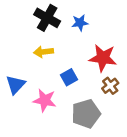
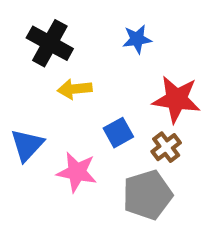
black cross: (47, 18) -> (50, 43), moved
brown cross: (110, 86) -> (166, 147), moved

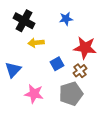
pink star: (77, 172) -> (34, 94), moved

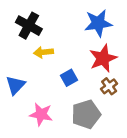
blue star: (66, 19) -> (98, 23), moved, size x1.6
red star: (85, 48) -> (103, 58), turned -30
brown cross: (80, 71) -> (109, 86), moved

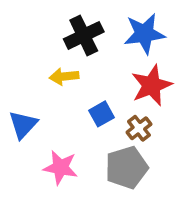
black cross: (29, 26) -> (84, 35), moved, turned 35
brown cross: (109, 86) -> (139, 128), moved

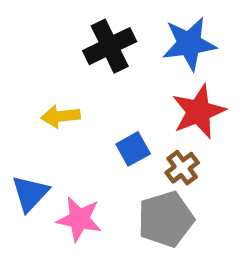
yellow arrow: (64, 76) -> (61, 116), moved
blue triangle: (23, 125) -> (30, 193), moved

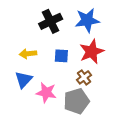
blue square: (133, 149) -> (61, 56), moved, turned 32
blue triangle: (30, 193) -> (24, 80), moved
pink star: (79, 219) -> (46, 93), moved

